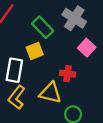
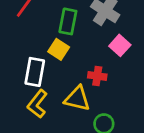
green rectangle: (43, 27) -> (68, 21), turned 55
yellow square: (35, 51) -> (59, 49), turned -36

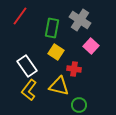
yellow square: (59, 49) -> (56, 52), moved
white rectangle: (35, 72) -> (27, 66), turned -45

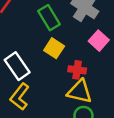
green rectangle: (52, 28) -> (49, 18), turned -42
yellow triangle: (59, 86) -> (80, 92), moved

